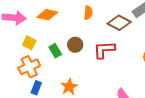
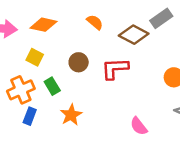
orange semicircle: (88, 13) -> (95, 22), turned -56
yellow square: (29, 43) -> (35, 57), moved
green rectangle: (55, 51) -> (52, 86), moved

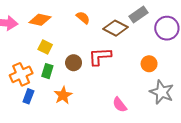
yellow square: (35, 57) -> (45, 47), moved
brown circle: (79, 62) -> (74, 63), moved
green rectangle: (52, 86) -> (47, 71), turned 48

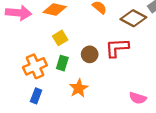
yellow square: (45, 47) -> (60, 38), turned 32
blue rectangle: (28, 96) -> (36, 96), moved
pink semicircle: (120, 105) -> (138, 98), turned -35

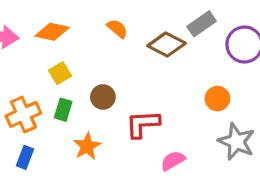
red L-shape: (117, 48) -> (143, 124), moved
pink semicircle: (138, 98) -> (173, 161), turned 133

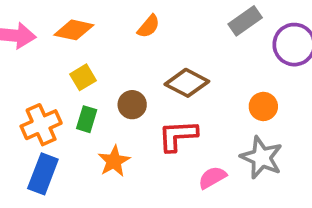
orange semicircle: (117, 29) -> (149, 26), turned 90
brown diamond: (167, 45) -> (187, 83), moved
gray star: (236, 142) -> (262, 157), moved
blue rectangle: (25, 157) -> (43, 174), size x1.5

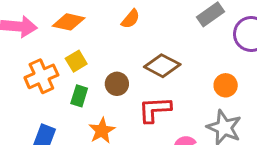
orange cross: (41, 125) -> (41, 76), moved

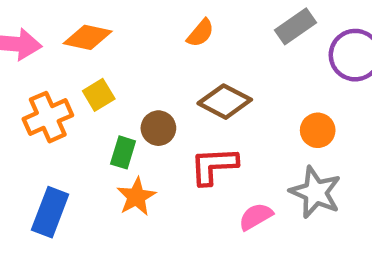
orange semicircle: (131, 19) -> (200, 33), moved
green rectangle: (79, 96) -> (123, 152), moved

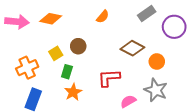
yellow square: (99, 95) -> (56, 53), moved
brown diamond: (225, 102) -> (132, 48), moved
orange cross: (48, 117) -> (27, 68), moved
brown circle: (158, 128) -> (78, 46), moved

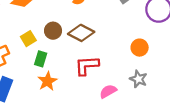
brown diamond: (132, 48) -> (81, 33), moved
gray star: (156, 90) -> (138, 79), size x0.7

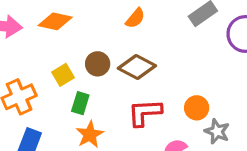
orange circle: (140, 48) -> (197, 108), moved

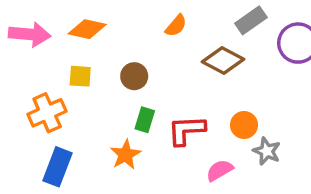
brown diamond: (137, 67) -> (223, 61), moved
yellow square: (63, 75) -> (80, 76), moved, turned 35
green rectangle: (80, 103) -> (145, 120), moved

